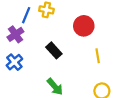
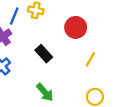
yellow line: (98, 56) -> (90, 59), turned 40

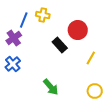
black rectangle: (44, 54) -> (60, 45), moved

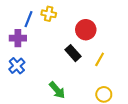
purple cross: (14, 38) -> (18, 38), turned 35
black rectangle: (60, 45) -> (73, 53), moved

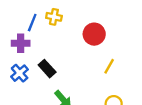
black rectangle: (73, 53) -> (47, 69), moved

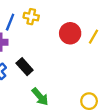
yellow line: (109, 66) -> (93, 37), moved

